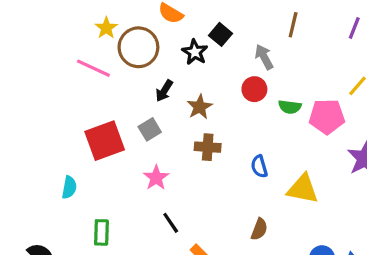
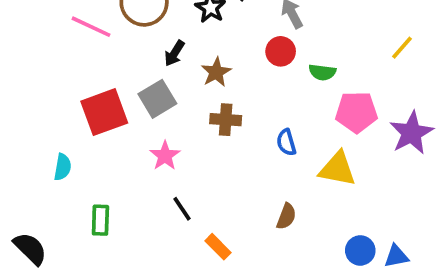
pink pentagon: (327, 117) -> (356, 112), moved
gray square: (150, 129) -> (157, 99), size x1.4

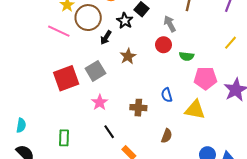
black arrow: (174, 53) -> (106, 37), moved
brown cross: (226, 120) -> (138, 108), moved
cyan semicircle: (63, 167) -> (21, 125), moved

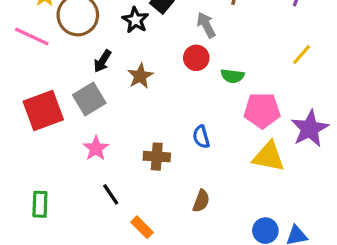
black arrow: (106, 37) -> (102, 61), moved
yellow triangle: (195, 110) -> (269, 157), moved

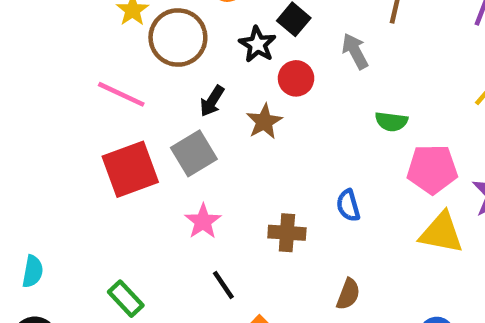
pink line: (32, 36) -> (121, 94), moved
red circle: (196, 58) -> (296, 78), moved
green rectangle: (40, 204) -> (126, 299), turned -45

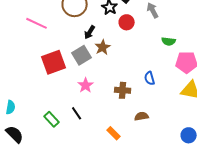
pink line: (121, 94) -> (37, 23), moved
brown star: (264, 122) -> (103, 47), moved
black line: (223, 285) -> (77, 113), moved
brown semicircle: (348, 294) -> (142, 116), moved, turned -120

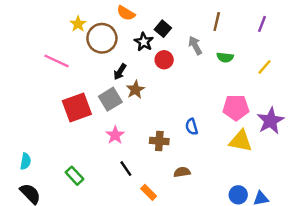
green semicircle: (169, 41) -> (225, 57), moved
black line: (77, 113) -> (126, 169), moved

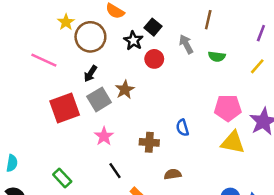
purple line: (262, 24) -> (261, 33), moved
black arrow: (120, 72) -> (90, 74), moved

